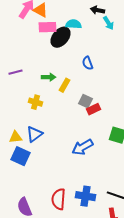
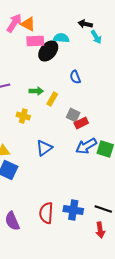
blue triangle: (35, 134) -> (44, 148), moved
blue arrow: (83, 147) -> (86, 146), moved

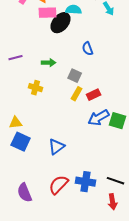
yellow rectangle: (52, 99) -> (77, 94), moved
gray square: (73, 115) -> (75, 76), moved
blue triangle: (44, 148) -> (57, 147), moved
red semicircle: (46, 213) -> (59, 185), turned 40

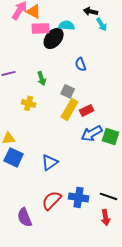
green arrow: (49, 63) -> (42, 78), turned 72
yellow rectangle: (77, 94) -> (70, 109), size x1.5
purple semicircle: (25, 193) -> (25, 217), moved

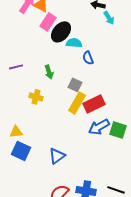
cyan semicircle: (67, 25) -> (74, 43), moved
pink rectangle: (41, 28) -> (48, 22), turned -54
red rectangle: (87, 110) -> (94, 104), size x1.5

